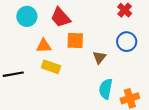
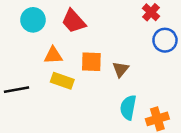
orange square: (75, 41) -> (91, 62), moved
blue circle: (127, 42) -> (165, 40), moved

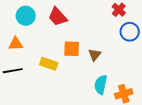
orange triangle: (53, 55) -> (16, 44), moved

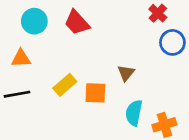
orange square: (72, 49) -> (95, 93), moved
yellow rectangle: (49, 64) -> (65, 85), turned -60

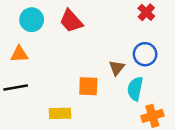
blue circle: (172, 42) -> (145, 54), moved
yellow rectangle: (65, 85) -> (60, 113), moved, turned 40
cyan semicircle: (134, 113) -> (135, 89), moved

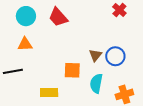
orange triangle: (19, 54) -> (25, 44), moved
blue circle: (145, 54) -> (115, 56), moved
cyan semicircle: (135, 89) -> (96, 83), moved

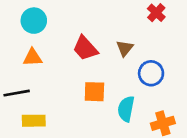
red trapezoid: (58, 17) -> (85, 48), moved
brown triangle: (95, 55) -> (125, 48), moved
yellow rectangle: (49, 92) -> (34, 121), moved

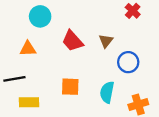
cyan circle: (34, 21) -> (40, 16), moved
orange square: (94, 92) -> (70, 87), moved

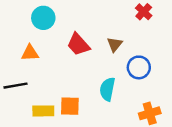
orange square: (70, 87) -> (70, 106), moved
cyan semicircle: (107, 92) -> (107, 89), moved
yellow rectangle: (29, 102) -> (43, 111), moved

